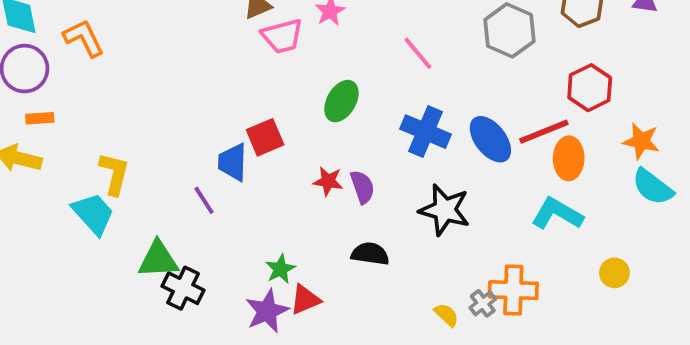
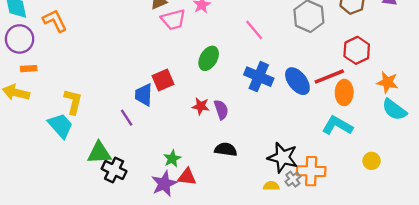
black star: (445, 210) -> (283, 157), moved
red triangle: (305, 300) -> (187, 177), turned 30
yellow semicircle: (446, 315) -> (271, 186), turned -42

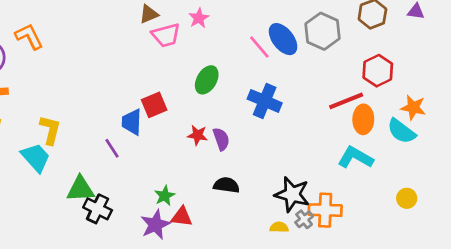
blue ellipse: (297, 81) -> (283, 39), moved
cyan semicircle: (394, 110) -> (401, 131), moved
yellow circle: (372, 161) -> (407, 198), moved

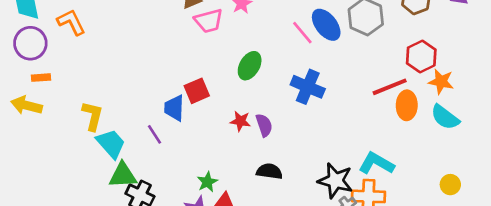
orange star: (413, 108) -> (441, 82), moved
cyan trapezoid: (36, 157) -> (111, 144), moved
cyan L-shape: (355, 157) -> (376, 163), moved

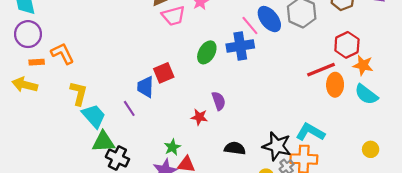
orange L-shape: (71, 22) -> (62, 53), moved
blue cross: (308, 87) -> (240, 46), moved, turned -32
red star: (240, 121) -> (199, 117), moved
black semicircle: (269, 171) -> (235, 148), moved

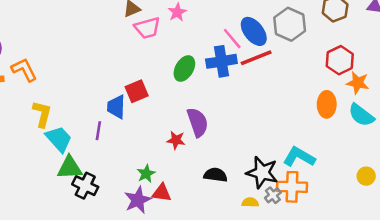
red line: (321, 70) -> (256, 58), moved
purple semicircle: (219, 101) -> (198, 122), size x1.4
purple line: (129, 108) -> (98, 131), turned 42

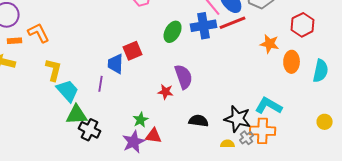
orange star: (358, 83) -> (270, 44), moved
cyan semicircle: (361, 115) -> (321, 71), turned -115

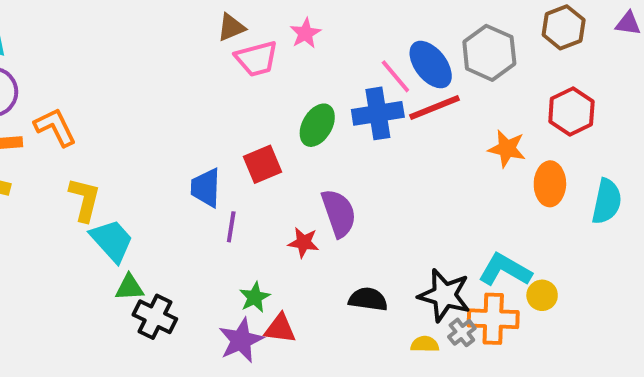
red square: (133, 51) -> (262, 164), moved
purple line: (101, 84) -> (231, 227), moved
green triangle: (77, 115) -> (129, 287), size x0.7
yellow circle: (325, 122) -> (542, 295), moved

